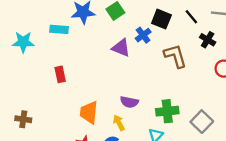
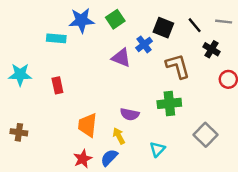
cyan star: (23, 42) -> (20, 75), moved
green cross: (167, 111) -> (169, 103), moved

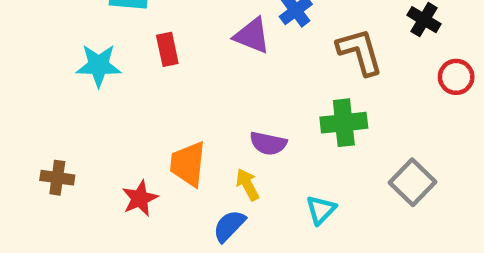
cyan star: (20, 75) -> (99, 65), moved
red rectangle: (57, 85) -> (167, 49), moved
red star: (83, 159) -> (140, 198), moved

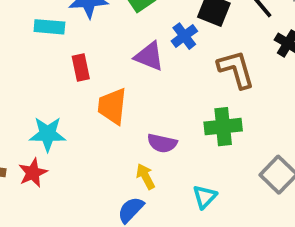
cyan star: (99, 65) -> (48, 134), moved
orange trapezoid: (188, 164) -> (112, 106), moved
red star: (140, 198) -> (33, 173), moved

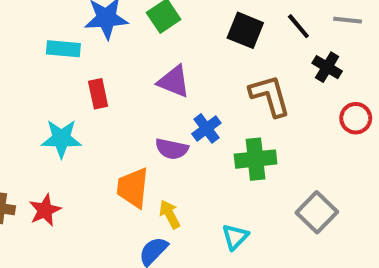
blue cross: (184, 36) -> (206, 128), moved
orange trapezoid: (112, 106) -> (133, 188), moved
cyan star: (48, 134) -> (61, 139), moved
purple semicircle: (162, 143) -> (172, 149), moved

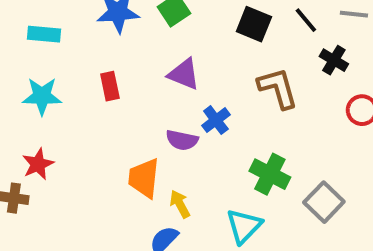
cyan rectangle: (63, 49) -> (44, 34), moved
cyan star: (61, 139) -> (42, 96), moved
green cross: (256, 159) -> (270, 174), moved, turned 33
red star: (45, 210) -> (38, 164), moved
cyan triangle: (235, 237) -> (244, 226), size x1.4

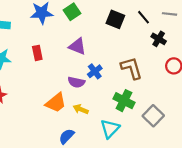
brown L-shape: (278, 88) -> (132, 68), moved
orange trapezoid: (144, 178) -> (56, 103), turned -135
yellow arrow: (180, 204) -> (81, 109), moved, turned -40

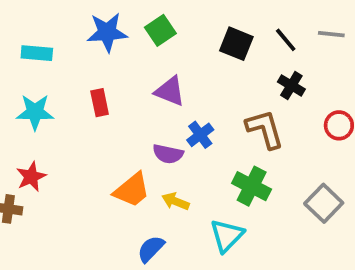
black cross: (159, 39) -> (291, 85), moved
gray square: (153, 116) -> (324, 203), moved

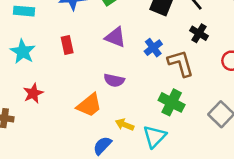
cyan star: (35, 112) -> (23, 52), turned 30
blue cross: (200, 135) -> (153, 48), moved
red star: (31, 177) -> (33, 93), moved
yellow arrow: (176, 201) -> (125, 125), moved

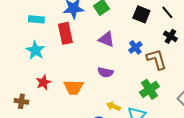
red rectangle: (67, 45) -> (65, 33), moved, size x1.5
green cross: (172, 102) -> (149, 89), turned 30
orange trapezoid: (89, 105) -> (73, 87), moved, turned 40

